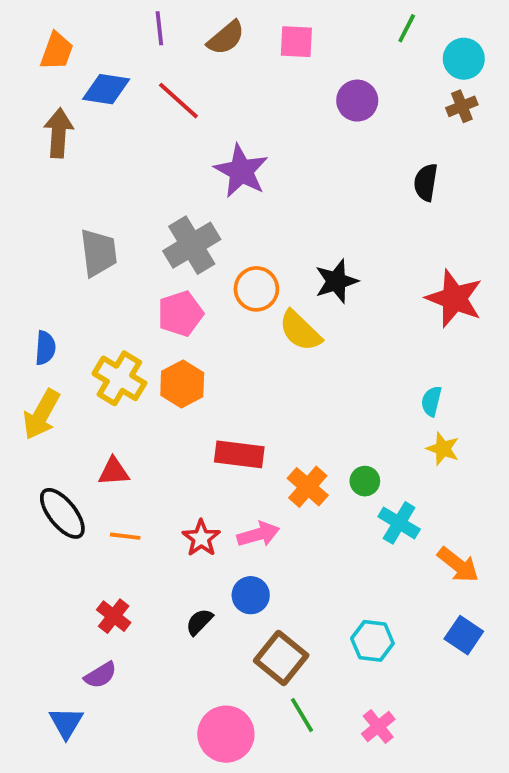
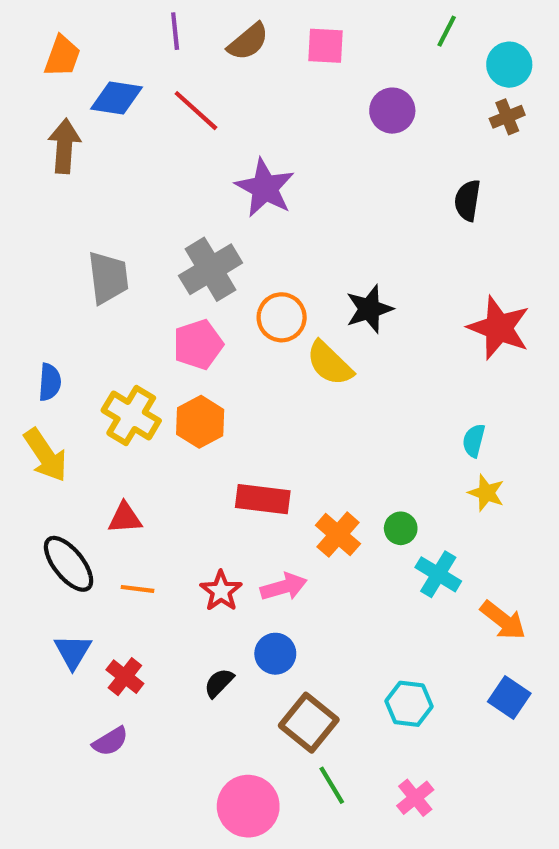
yellow arrow: (41, 414) -> (46, 455), turned -63
blue triangle: (66, 723) -> (73, 652), moved

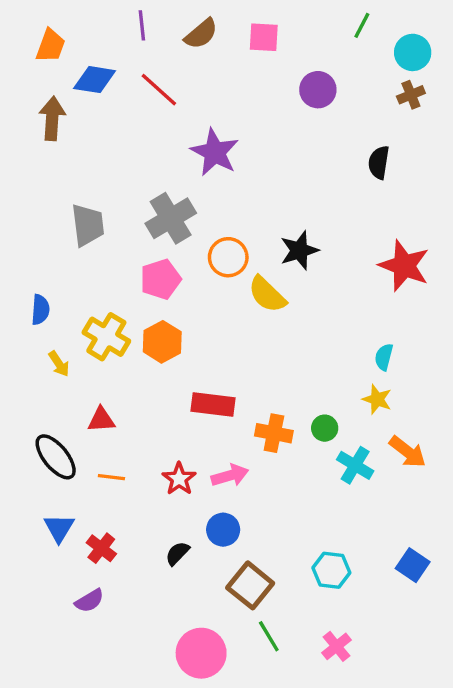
yellow arrow: (46, 455) -> (59, 364), moved, size x0.6
yellow star: (486, 493) -> (377, 399), moved
orange cross: (338, 535) -> (274, 433), turned -30
orange arrow: (503, 620) -> (408, 452), moved

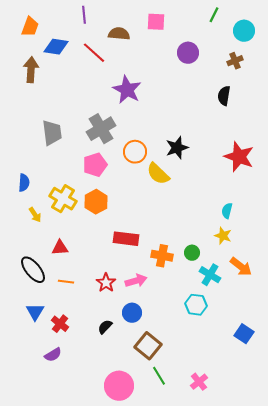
brown semicircle: (201, 34) -> (119, 34), moved, turned -135
brown cross: (411, 95) -> (235, 61), moved
cyan hexagon: (331, 570) -> (196, 305), moved

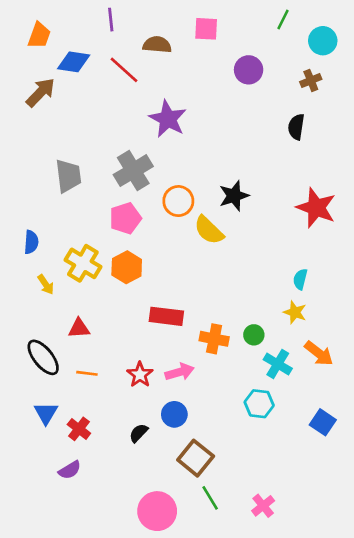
brown arrow: (31, 70) -> (41, 92), turned 40
blue square: (244, 334) -> (323, 422), moved

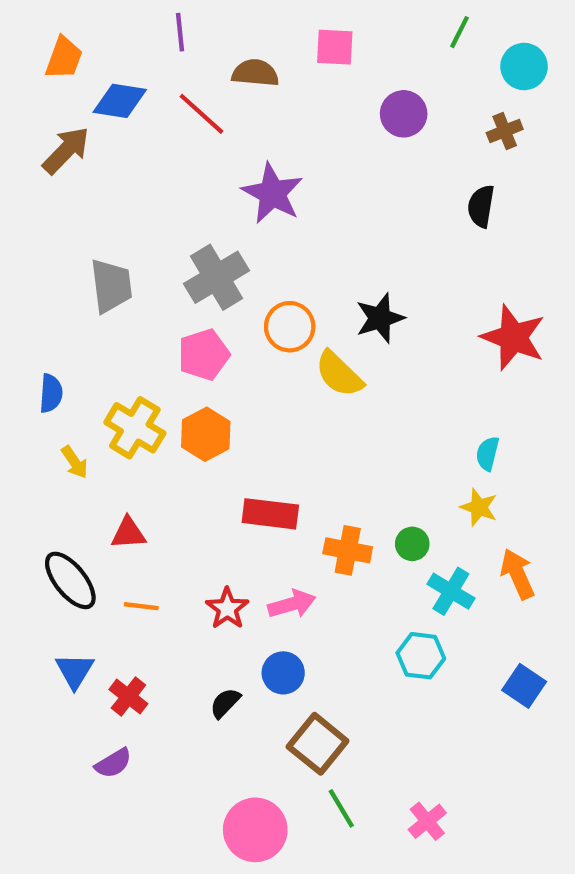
orange arrow: (319, 353) -> (518, 574), turned -152

